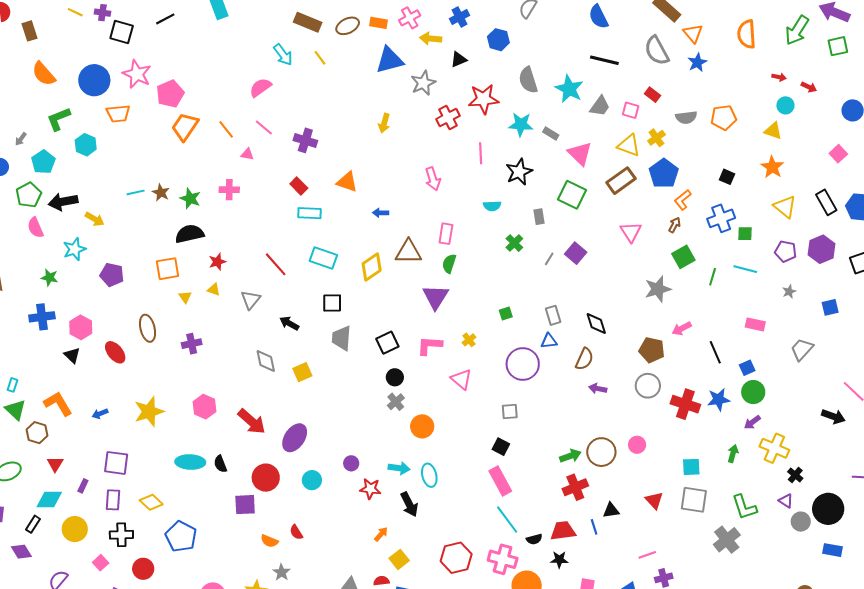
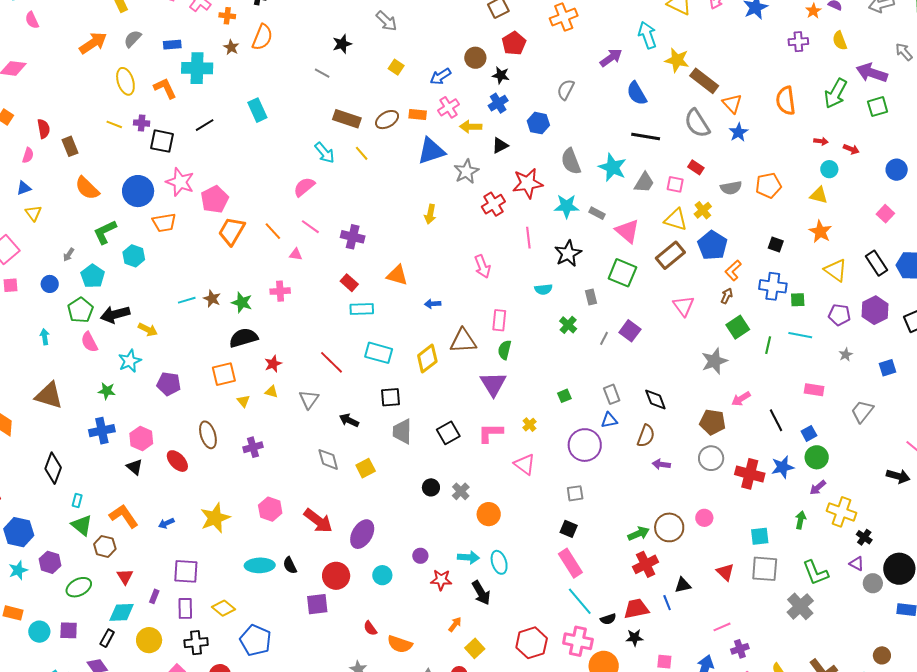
blue cross: (721, 218) -> (773, 286), turned 32
black circle: (395, 377) -> (431, 487), moved
orange semicircle: (269, 541) -> (400, 644), moved, size x1.4

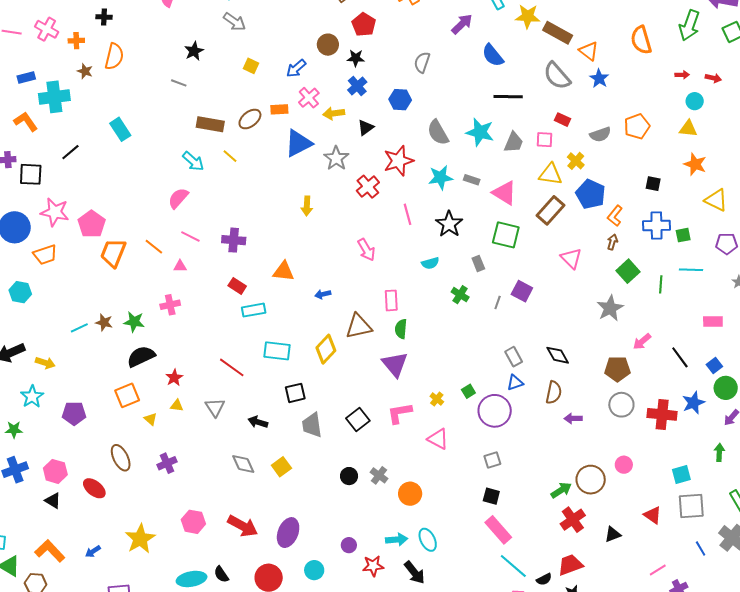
green square: (564, 396) -> (468, 391), moved
blue line: (667, 603) -> (701, 549), moved

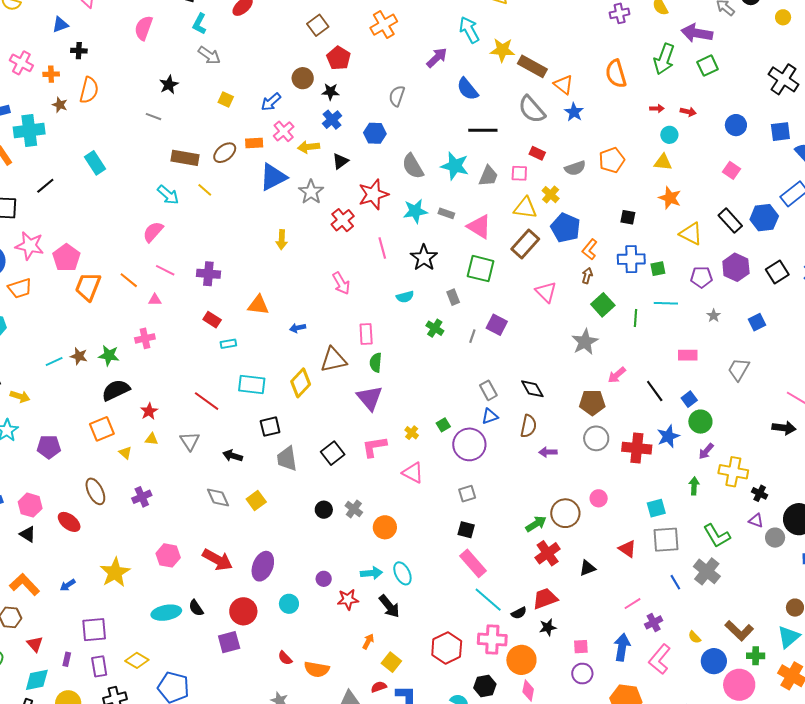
cyan rectangle: (254, 310) -> (228, 344), size x0.7

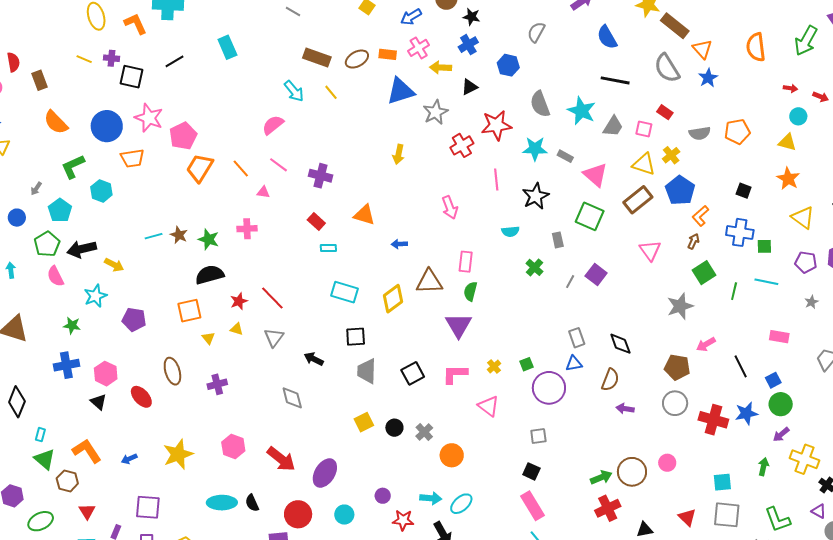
red line: (207, 401) -> (272, 298), moved
yellow square: (256, 500) -> (364, 422), moved
cyan ellipse: (402, 573) -> (461, 504), turned 65

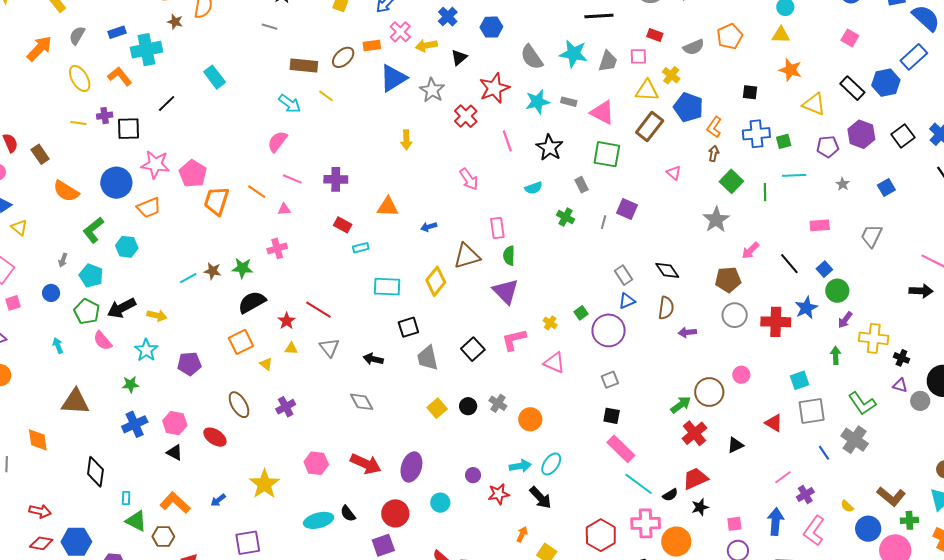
pink triangle: (650, 250) -> (674, 173), size x0.7

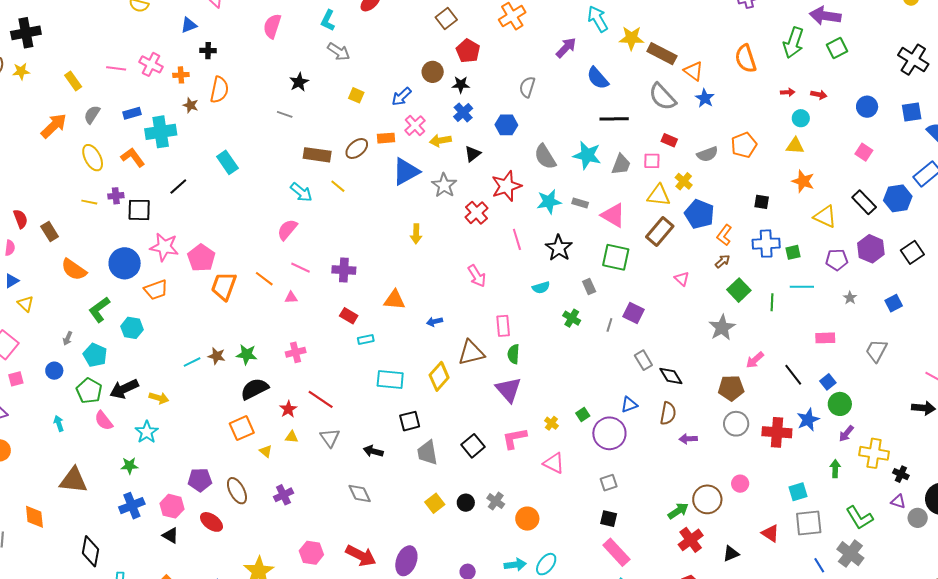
brown arrow: (714, 153) -> (722, 261), turned 35
pink cross: (277, 248) -> (296, 352), moved
gray rectangle: (623, 275) -> (643, 360), moved
purple pentagon: (189, 364) -> (200, 480), moved

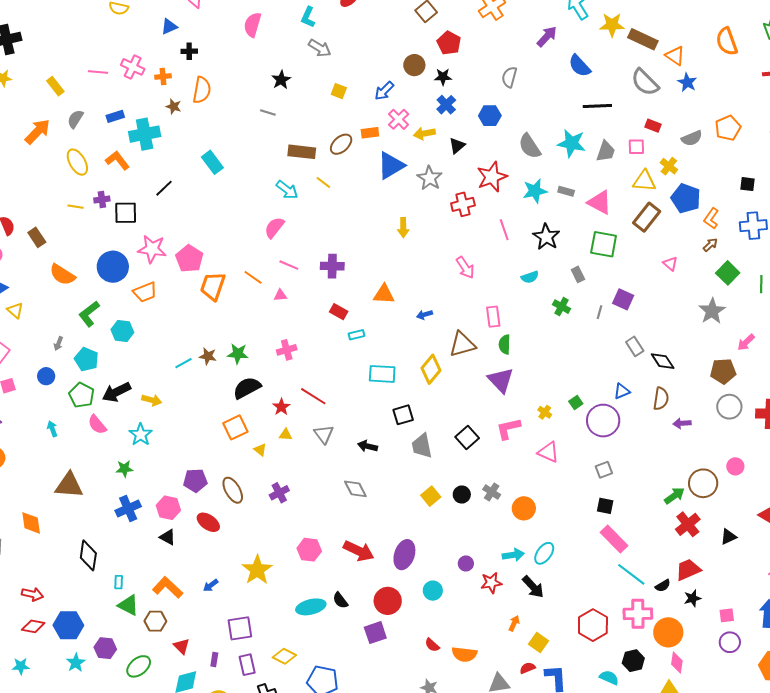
red cross: (477, 213) -> (463, 204), turned 30

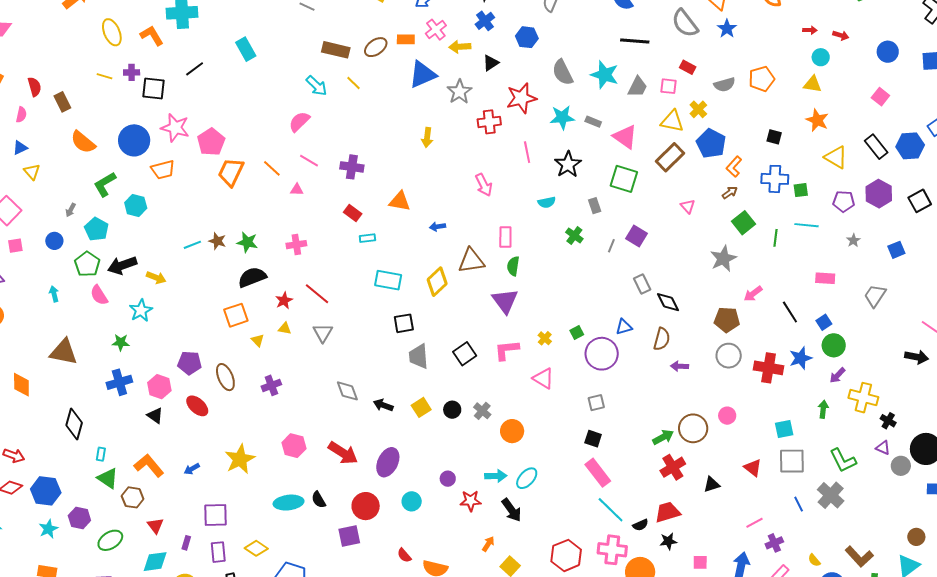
black arrow: (367, 446) -> (383, 405), moved

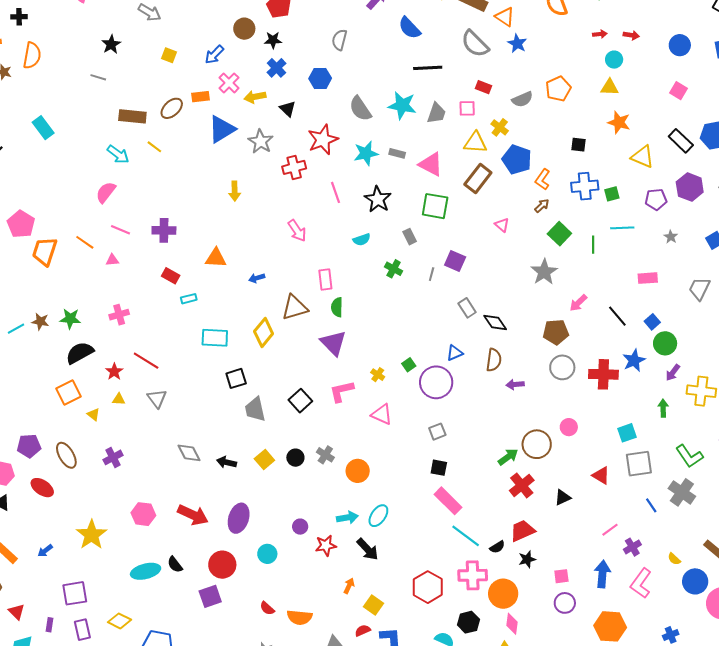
black triangle: (491, 63) -> (288, 109), turned -36

